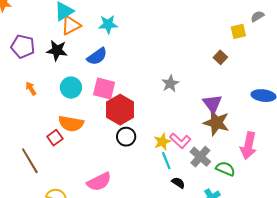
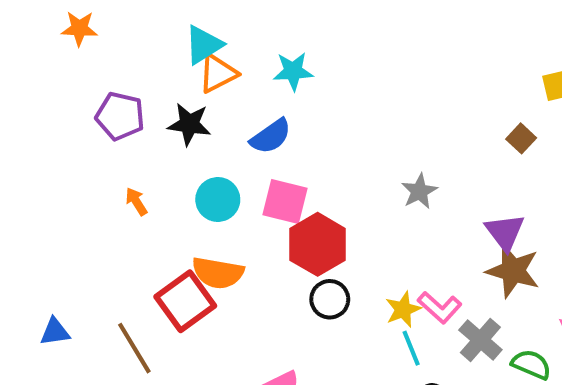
red square: (55, 138) -> (185, 301), size x1.8

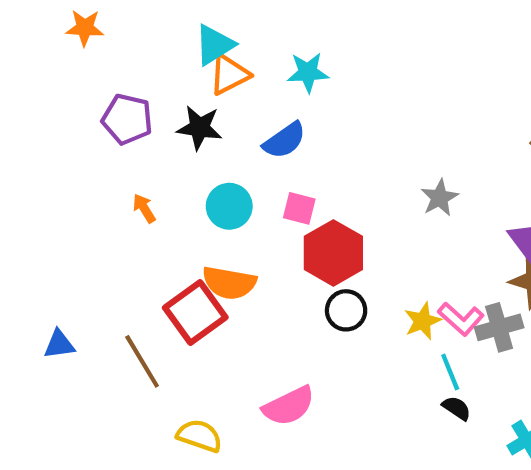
pink square: (285, 202) -> (299, 208), size x0.7
gray cross: (480, 340) -> (499, 327), moved, turned 33
cyan line: (411, 348) -> (450, 372), moved

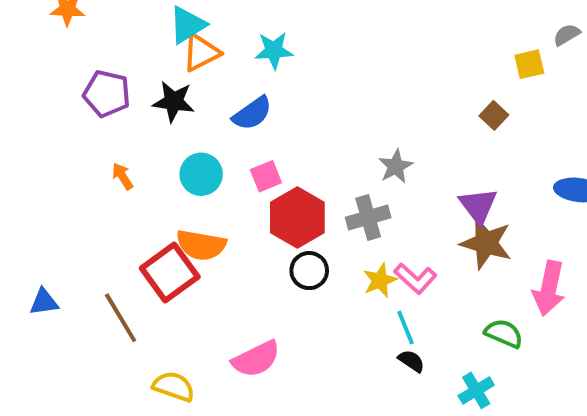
pink square: (299, 208) -> (266, 176), turned -36
gray cross: (499, 327) -> (368, 217), moved

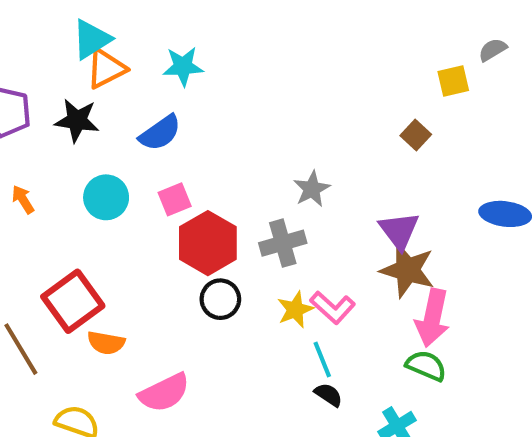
orange semicircle: (201, 245) -> (106, 343), moved, size x0.7
pink arrow: (549, 288) -> (432, 318), moved

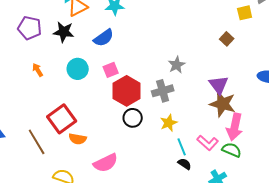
pink L-shape: (333, 307) -> (208, 143), moved

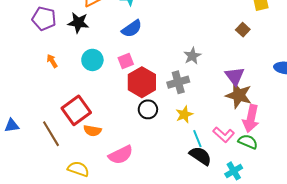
blue semicircle: (104, 38) -> (132, 29), moved
black semicircle: (185, 164) -> (200, 156), size x1.6

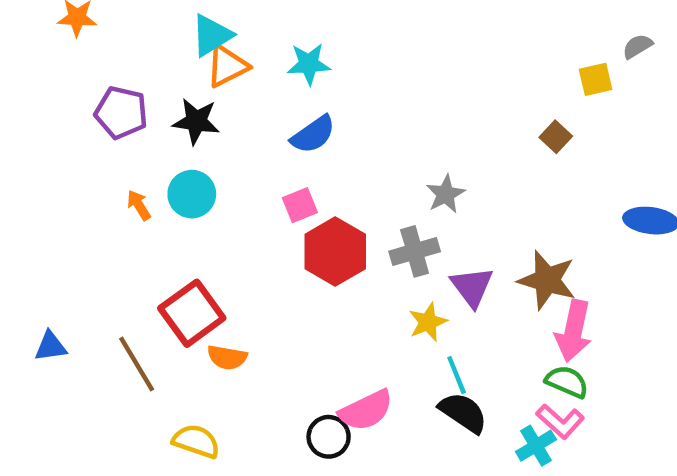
cyan circle: (92, 60) -> (192, 194), moved
purple triangle: (235, 76) -> (472, 287), moved
black circle: (148, 109) -> (329, 437), moved
pink L-shape: (224, 135) -> (560, 421), moved
pink semicircle: (121, 155) -> (366, 410), moved

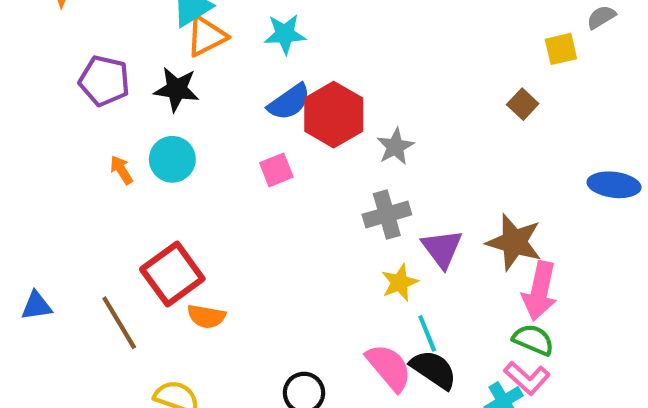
gray star: (446, 194) -> (395, 147), moved
red hexagon: (335, 251) -> (334, 115), moved
pink semicircle: (366, 410) -> (389, 367), moved, turned -104

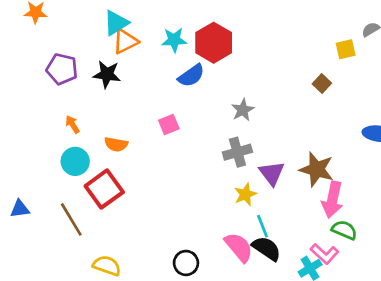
blue semicircle: (289, 102) -> (191, 76), moved
red hexagon: (334, 115) -> (214, 43), moved
cyan circle: (172, 159) -> (75, 161), moved
orange semicircle: (206, 316) -> (116, 144), moved
green semicircle: (533, 340) -> (344, 230), moved

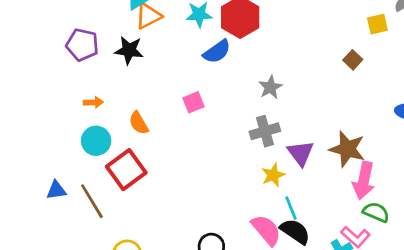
orange arrow: (73, 124) -> (93, 102), turned 120
orange semicircle: (116, 144) -> (139, 123), turned 50
blue triangle: (20, 209) -> (56, 190), moved

